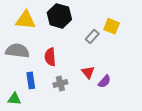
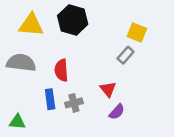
gray rectangle: (92, 36) -> (126, 55), moved
blue rectangle: (31, 80) -> (50, 99), moved
purple semicircle: (104, 81) -> (117, 112), moved

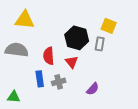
black hexagon: (73, 20) -> (77, 38), moved
gray rectangle: (126, 55) -> (100, 44), turned -32
red triangle: (108, 89) -> (72, 62), moved

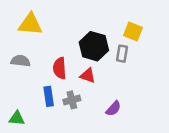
gray semicircle: (17, 50) -> (20, 61), size x0.7
red triangle: (72, 62) -> (88, 76), turned -32

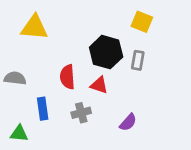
yellow square: (133, 32) -> (142, 22), moved
gray semicircle: (20, 61) -> (15, 78), moved
blue rectangle: (49, 96) -> (43, 109), moved

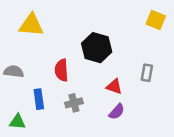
yellow square: (142, 22) -> (156, 20), moved
gray rectangle: (138, 60) -> (147, 73), moved
red triangle: (99, 85) -> (114, 87), moved

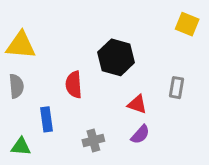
yellow triangle: (31, 25) -> (21, 45), moved
gray semicircle: (14, 71) -> (16, 86), turned 78
gray cross: (74, 103) -> (93, 140), moved

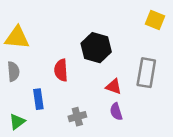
gray rectangle: (177, 88) -> (146, 73), size x1.6
purple semicircle: (140, 134) -> (116, 112), turned 120
green triangle: (21, 147) -> (17, 122), turned -42

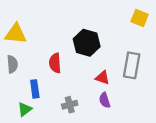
green triangle: (17, 122) -> (25, 109), moved

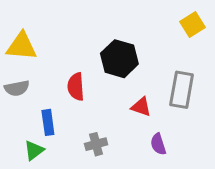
yellow square: (140, 18) -> (192, 24), turned 36
gray semicircle: (12, 64) -> (17, 88), turned 84
purple semicircle: (105, 100) -> (158, 144), moved

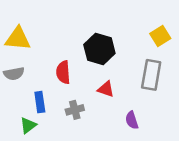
yellow square: (192, 24) -> (160, 36), moved
red triangle: (141, 107) -> (106, 89), moved
gray cross: (96, 144) -> (75, 110), moved

